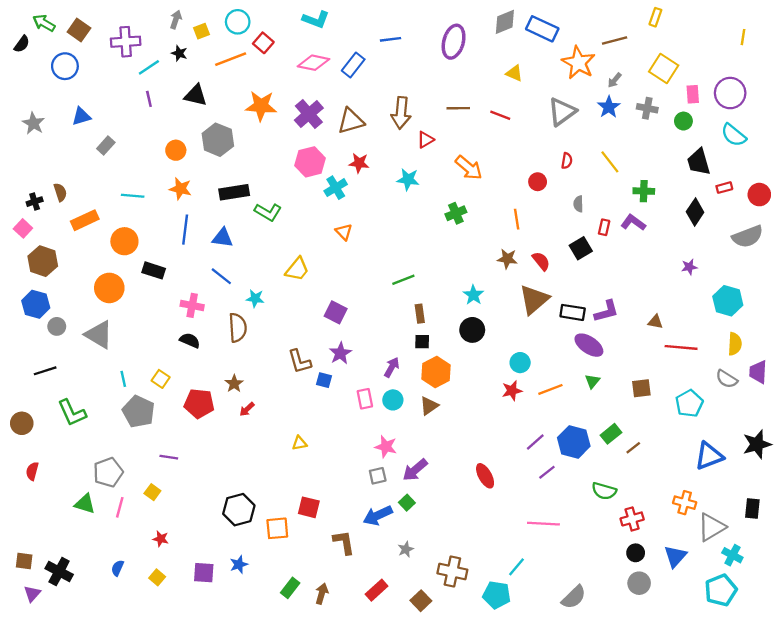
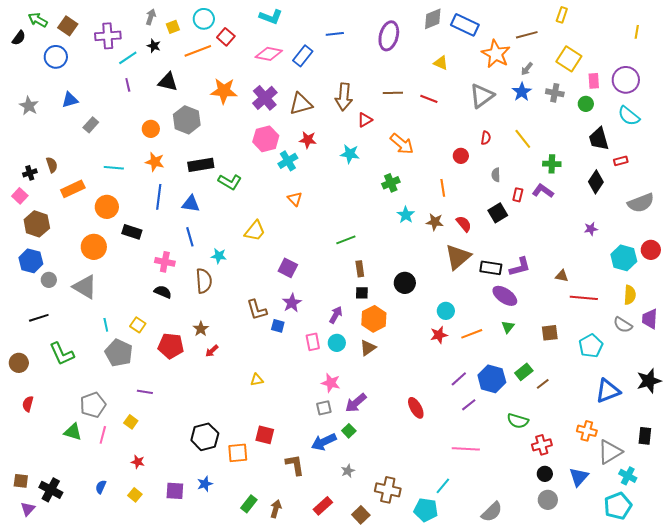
red circle: (759, 195) -> (651, 250), moved
blue line: (221, 276) -> (190, 237), turned 36
cyan star: (473, 295) -> (406, 215), moved

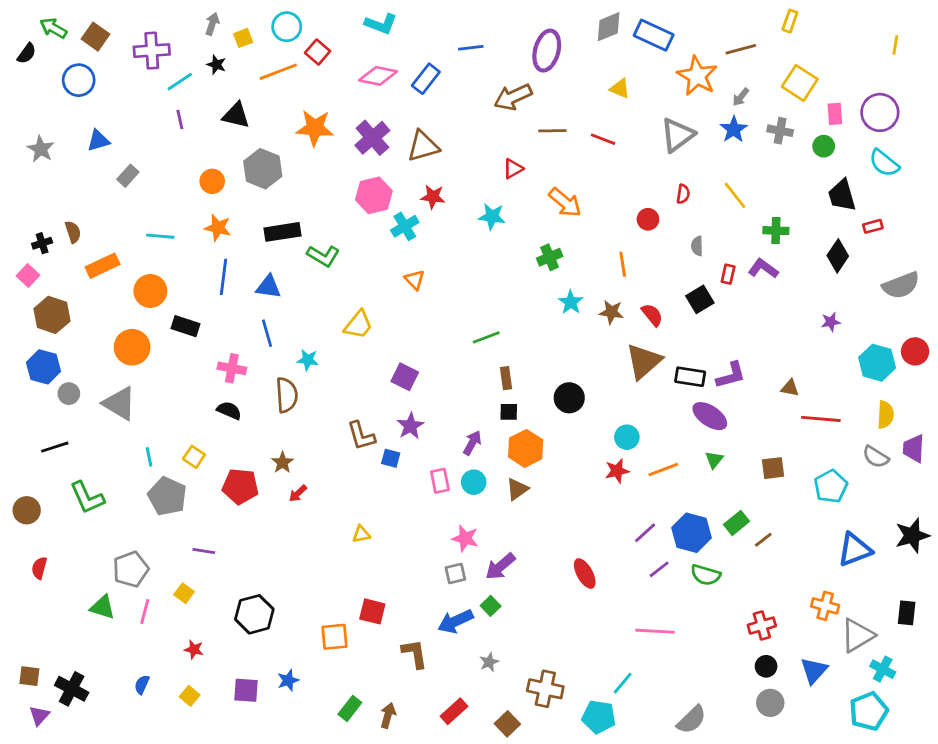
brown arrow: (344, 97) -> (513, 97), moved, turned 60
green semicircle: (518, 421) -> (706, 575), moved
black hexagon: (205, 437) -> (254, 614), moved

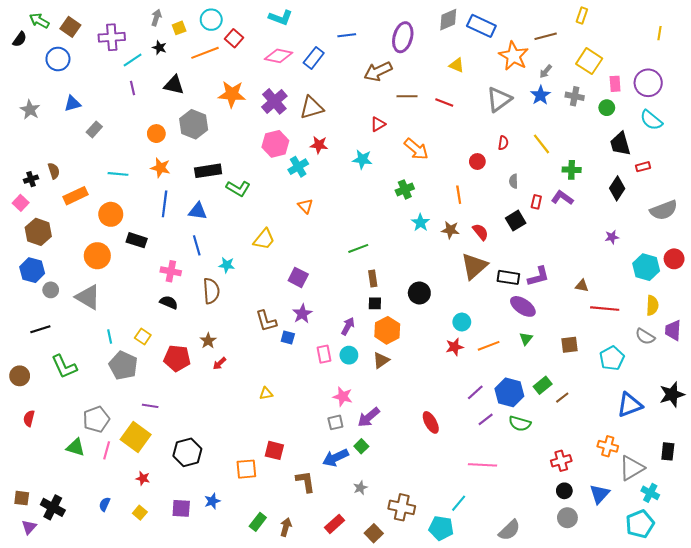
yellow square: (184, 593) -> (136, 437), size x2.0

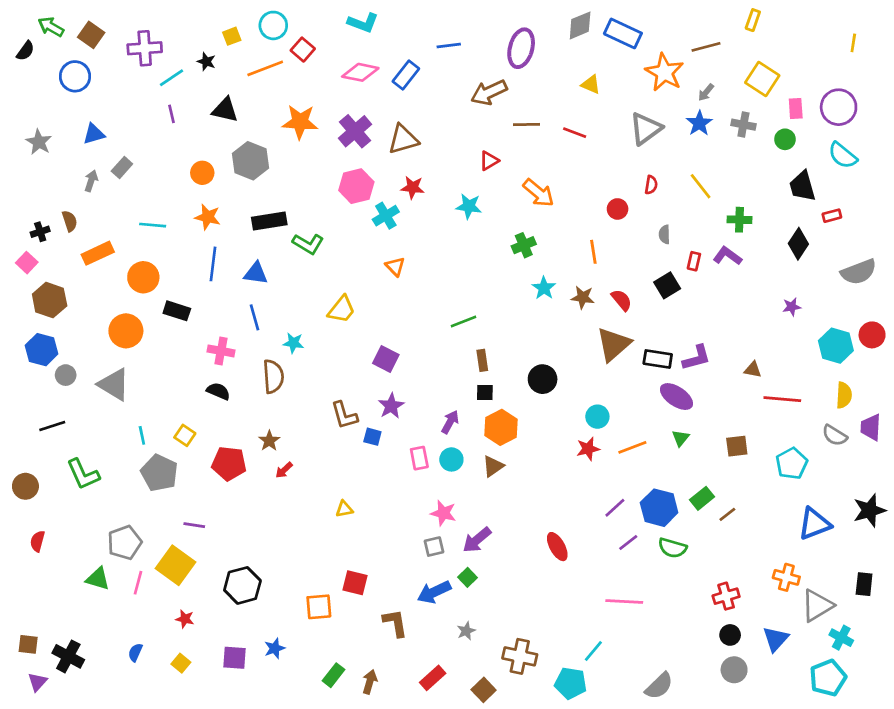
gray arrow: (156, 18) -> (91, 181), moved

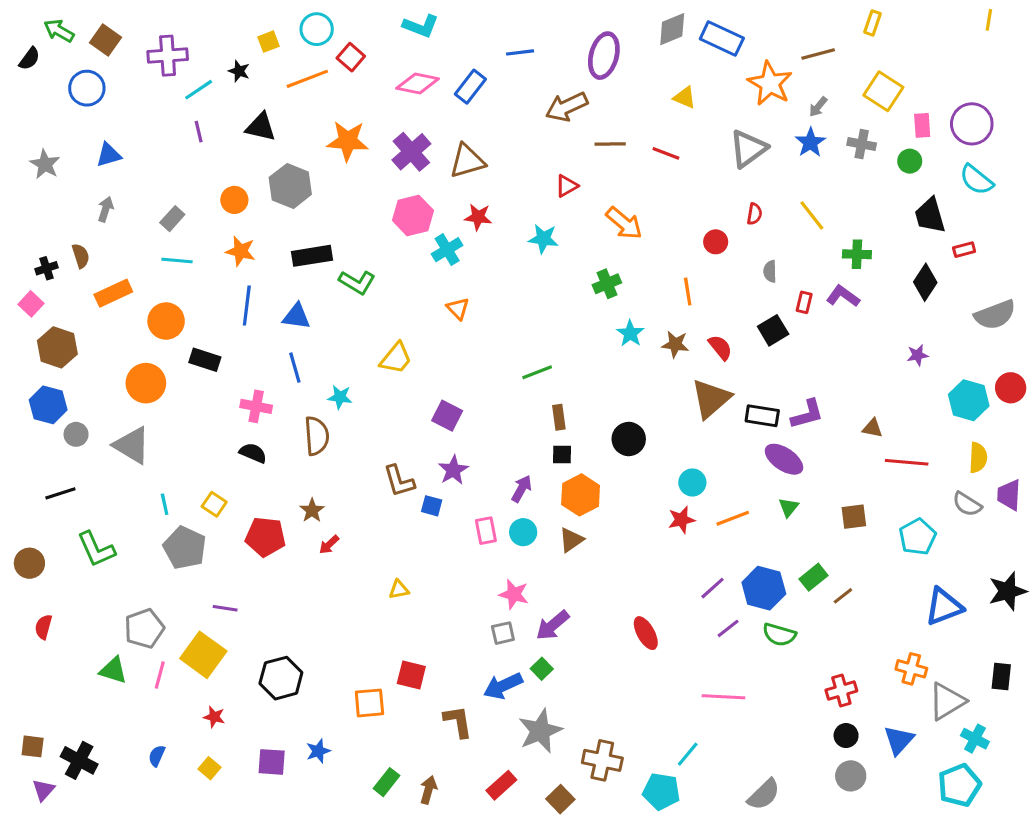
yellow line: (853, 43) -> (989, 20), moved
gray rectangle: (122, 167) -> (172, 219), moved
gray star: (466, 631) -> (540, 731), size x2.0

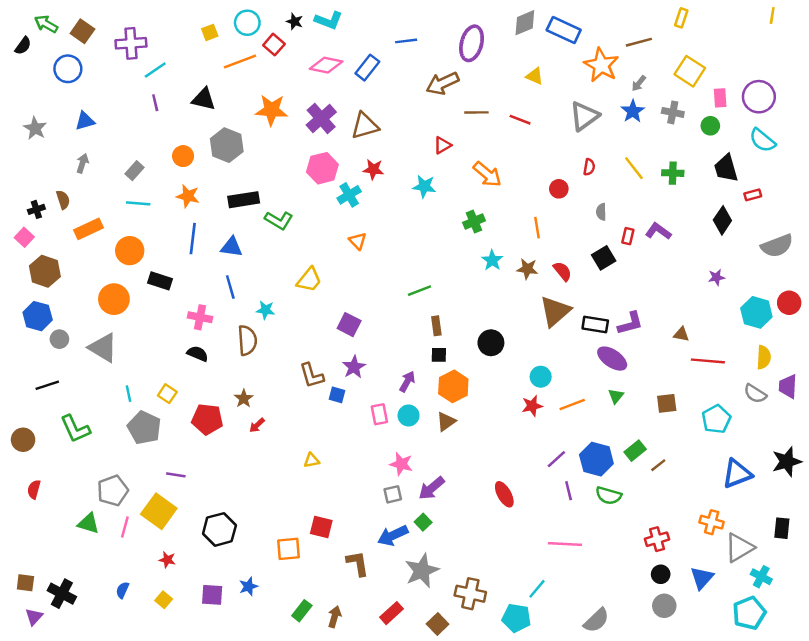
black star: (239, 71) -> (295, 22), moved
green cross: (857, 254) -> (673, 173), moved
purple line: (728, 628) -> (569, 491), turned -66

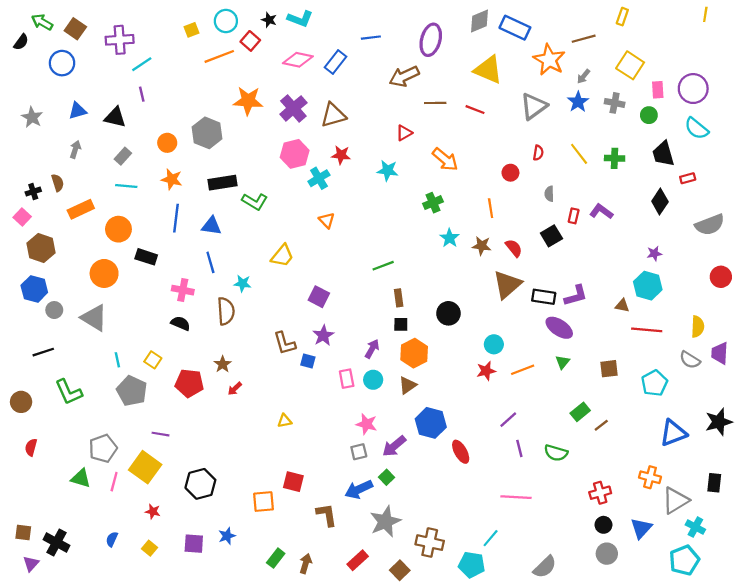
yellow triangle: (535, 76) -> (488, 70), size x1.8
black triangle: (204, 99) -> (115, 117), moved
cyan hexagon: (756, 312) -> (648, 286), moved
blue hexagon: (596, 459) -> (431, 423), moved

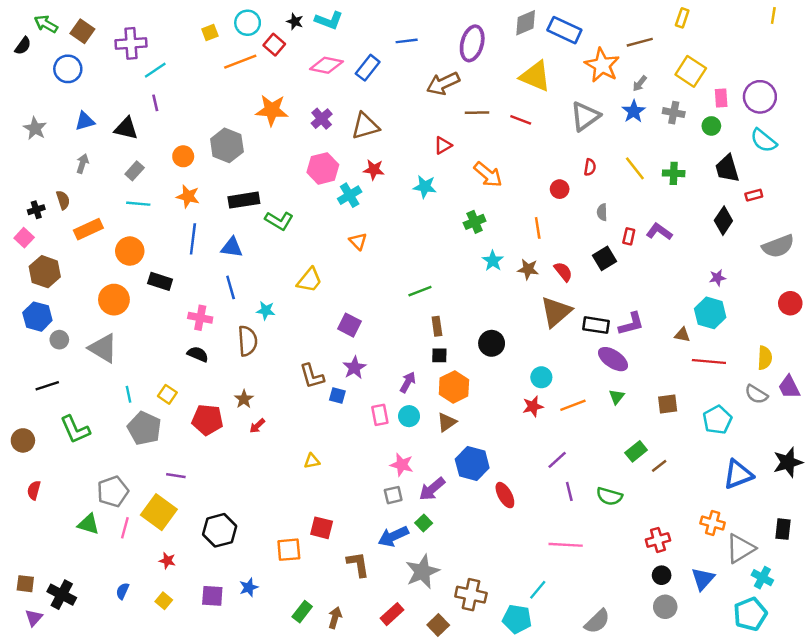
purple cross: (293, 108) -> (322, 119), size x0.7
purple trapezoid: (720, 353) -> (789, 387), turned -30

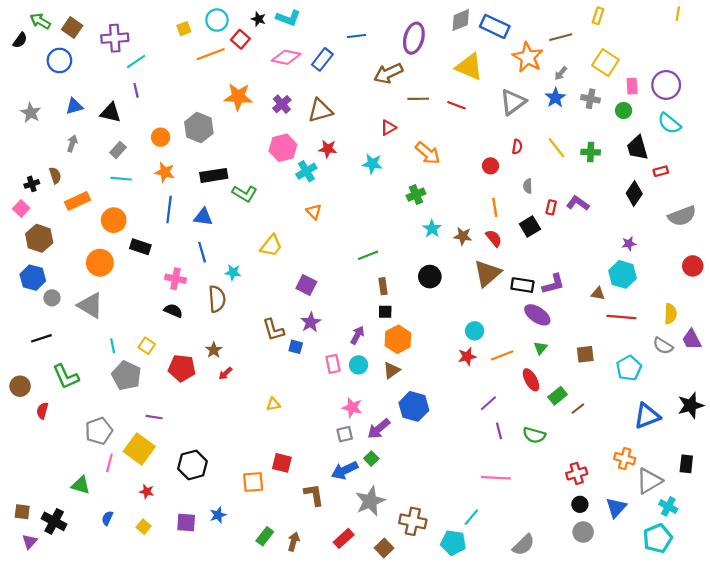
orange line: (538, 228) -> (495, 207), moved
black circle: (492, 343) -> (430, 277), moved
red semicircle: (34, 490) -> (42, 411), moved
red ellipse: (505, 495) -> (531, 380), moved
green triangle: (88, 524) -> (81, 485), moved

